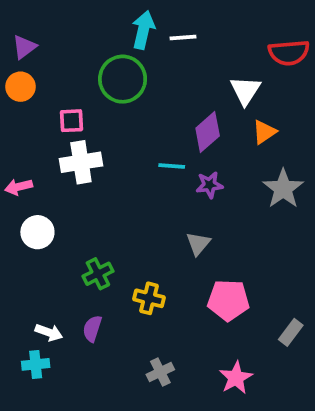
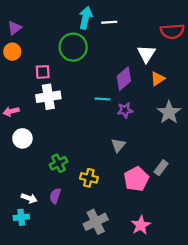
pink pentagon: (228, 300) -> (136, 179), turned -30
gray rectangle: (291, 332) -> (161, 168), moved
gray cross: (160, 372) -> (96, 222), size x1.5

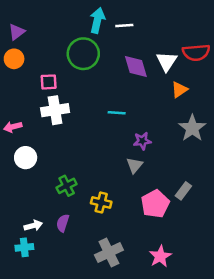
red semicircle: (172, 31) -> (196, 52), moved
purple diamond: (124, 79) -> (136, 67), moved, turned -65
purple star: (125, 110) -> (142, 141), moved
white arrow: (29, 198) -> (33, 226), turned -35

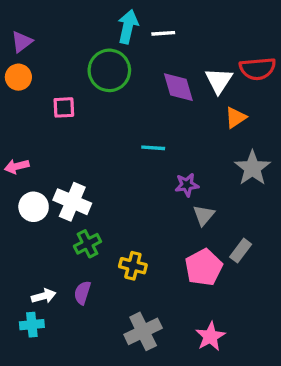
white cross: (55, 110) -> (72, 202), moved, turned 32
gray triangle: (135, 165) -> (204, 215), moved

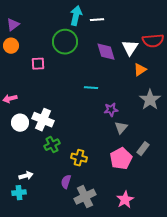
purple semicircle: (82, 293) -> (66, 182), moved

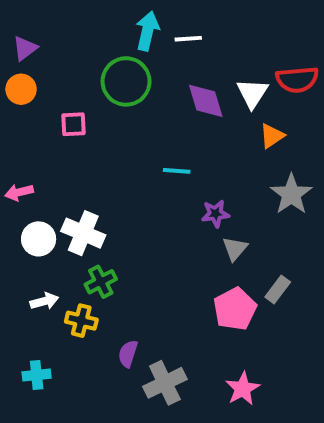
yellow cross: (79, 158) -> (81, 321), moved
white arrow: (26, 176) -> (44, 301), moved

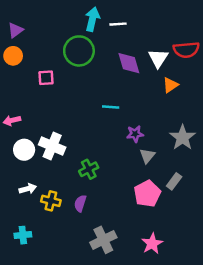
gray star: (291, 194) -> (183, 138), moved
green cross: (101, 282) -> (89, 169), moved
purple semicircle: (128, 354) -> (80, 203), moved

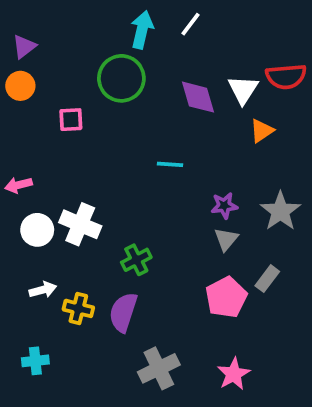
white line: (118, 24) -> (191, 24), moved, turned -49
purple star: (135, 134) -> (224, 206), moved
purple semicircle: (80, 203) -> (123, 312), size x1.5

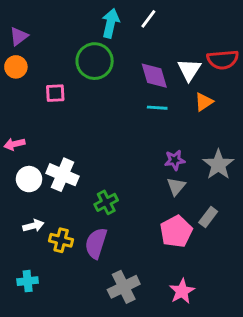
cyan line: (170, 164) -> (157, 108), moved

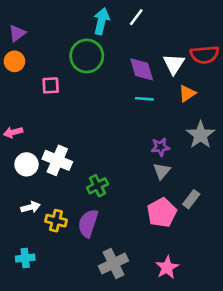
gray star: (218, 164) -> (201, 135), moved

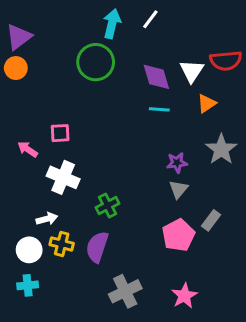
purple triangle: (17, 33) -> (19, 37), size x1.4
pink square: (51, 85) -> (60, 133), moved
pink arrow: (13, 132) -> (28, 149), moved, turned 48
white circle: (27, 164) -> (29, 250), moved
white arrow: (31, 207) -> (47, 219), moved

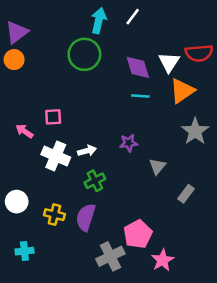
orange triangle: (207, 104) -> (182, 91), size x1.5
purple star: (177, 163) -> (129, 143), moved
white arrow: (47, 219) -> (87, 151), moved
pink pentagon: (178, 235) -> (138, 234), moved
white circle: (29, 250) -> (17, 202), moved

